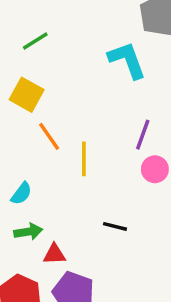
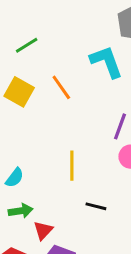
orange line: (49, 136) -> (61, 87), moved
yellow line: (84, 159) -> (72, 166), moved
red triangle: (54, 254) -> (43, 230), turned -45

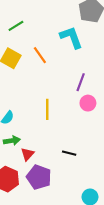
black line: (96, 206) -> (69, 153), moved

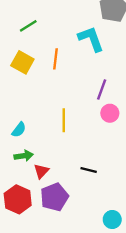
orange line: (40, 55) -> (56, 59), turned 42
purple pentagon: (39, 177) -> (54, 197), turned 30

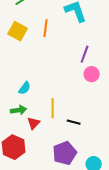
yellow line: (64, 120) -> (53, 108), moved
cyan semicircle: (19, 130) -> (25, 88), moved
purple pentagon: (54, 197) -> (65, 153), moved

